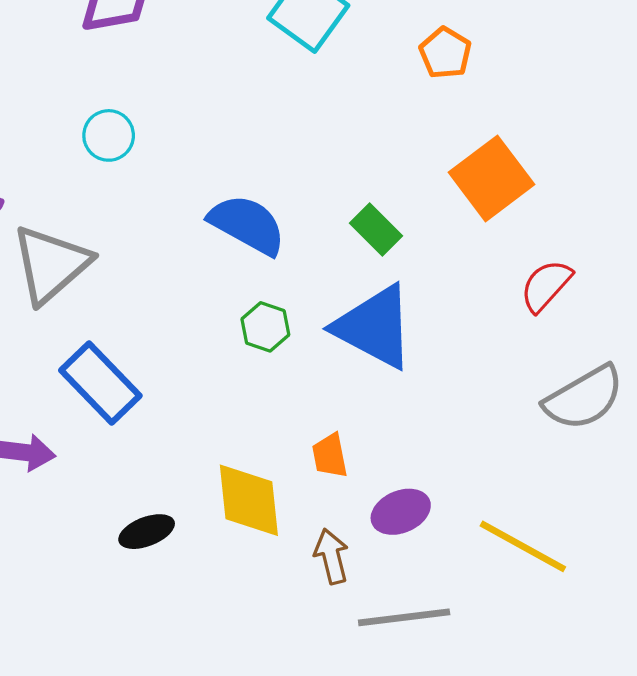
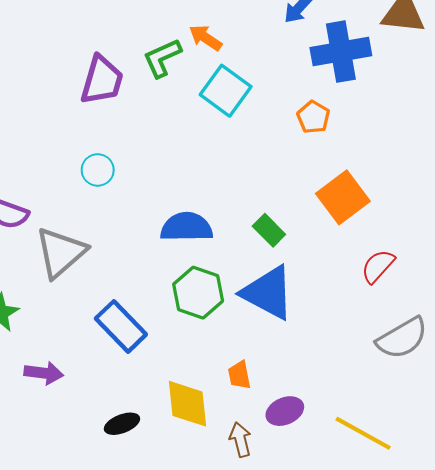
blue semicircle: (247, 225) -> (186, 227), turned -30
green hexagon: (265, 327) -> (198, 293), size x1.6
blue rectangle: (100, 383) -> (121, 326), moved

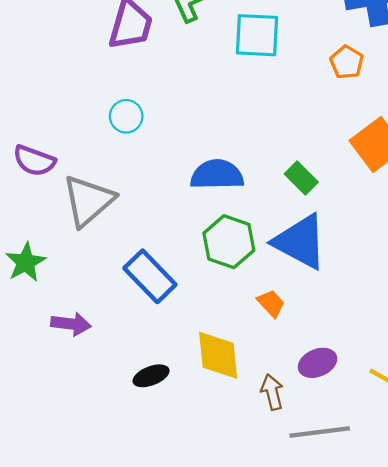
cyan square: (226, 91) -> (257, 35), turned -33
orange trapezoid: (239, 375) -> (271, 303), moved, turned 148

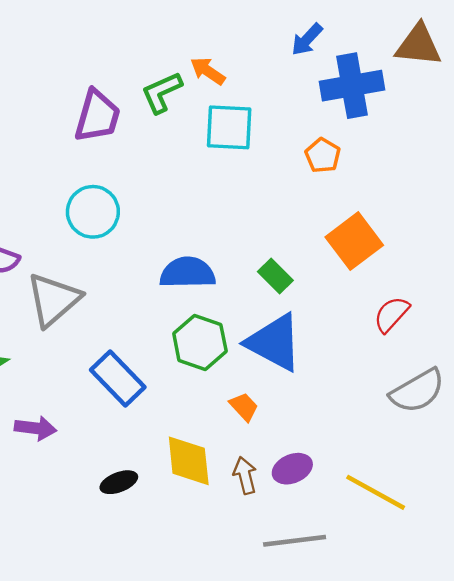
cyan circle: (126, 116) -> (93, 212), size x1.5
brown arrow: (272, 392) -> (245, 475), moved

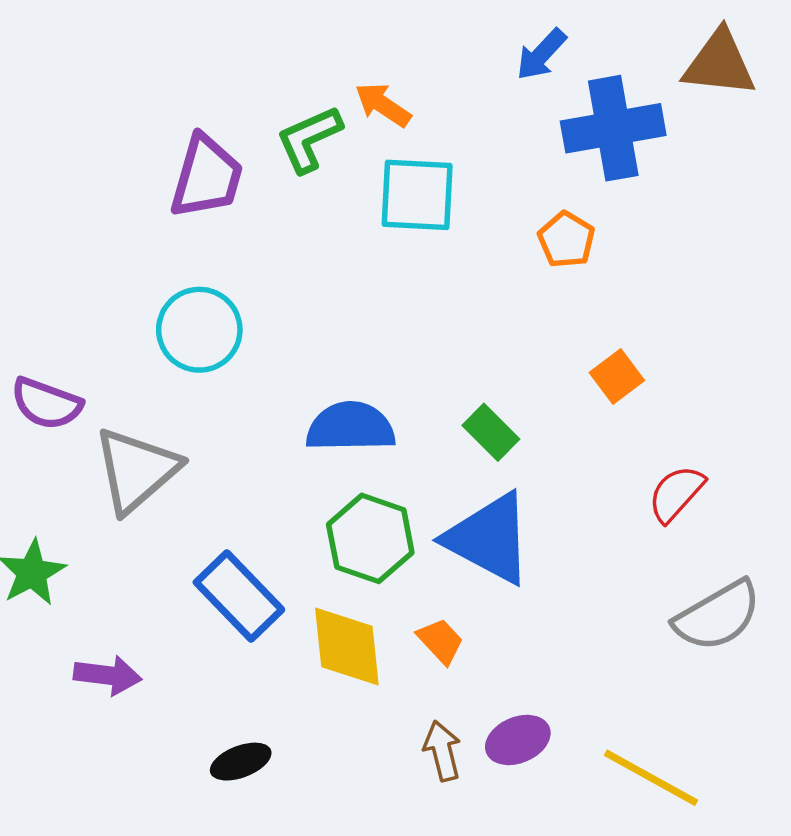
orange square: (354, 241) -> (617, 377), size x0.6
yellow diamond: (189, 461) -> (347, 646), moved

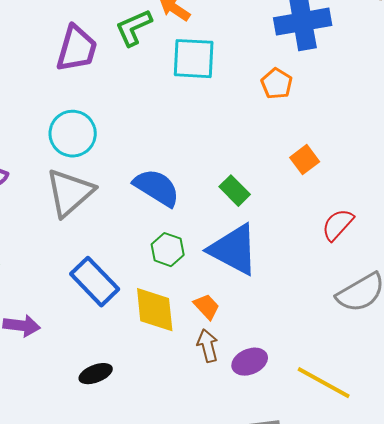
blue semicircle: (350, 427) -> (157, 188), turned 33
gray triangle: (136, 470) -> (70, 193), moved
green hexagon: (370, 538) -> (168, 250), size x0.7
brown arrow: (442, 751) -> (208, 346), moved

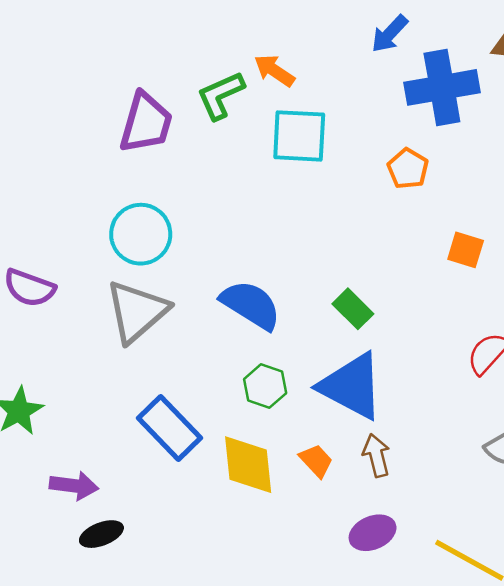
orange square: (305, 160) -> (466, 250), moved, turned -36
brown arrow: (208, 346) -> (376, 455), moved
black ellipse: (96, 374) -> (101, 534), moved

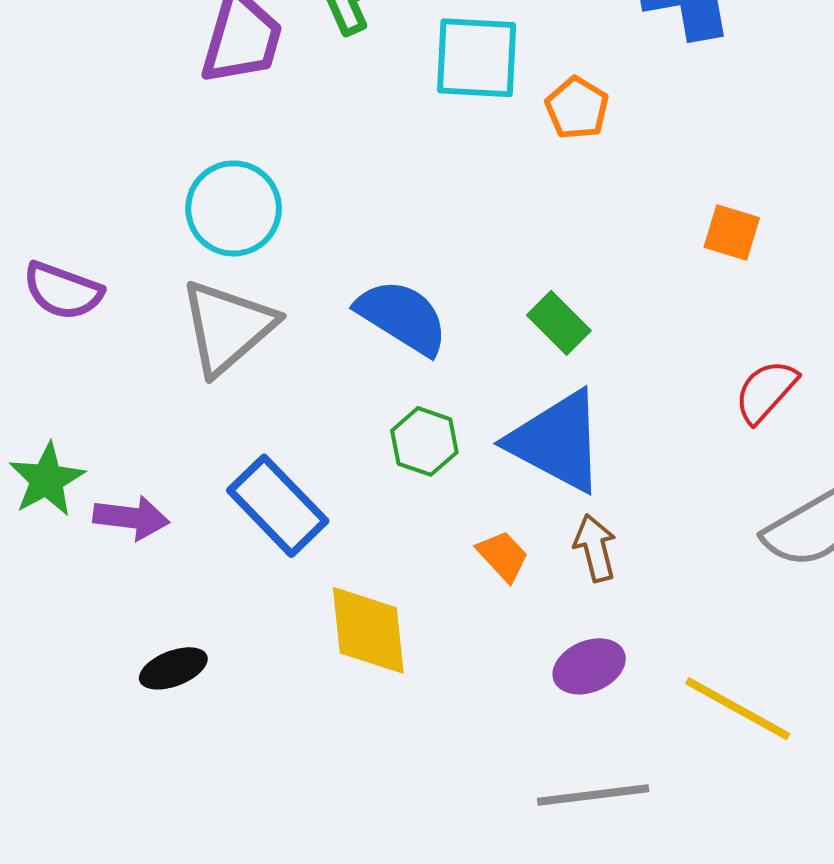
orange pentagon: (408, 169) -> (577, 108), moved
yellow diamond: (248, 465) -> (368, 630), moved
purple arrow: (74, 486) -> (131, 518), moved

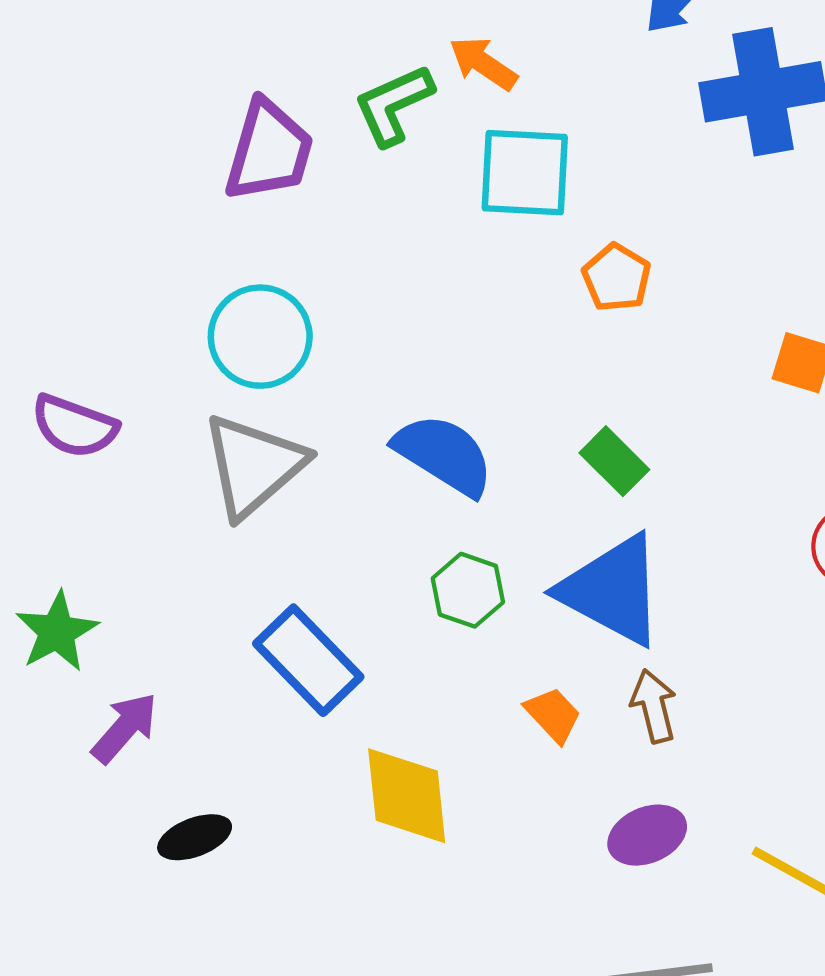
orange pentagon: (577, 108) -> (617, 278), moved
purple arrow: (131, 518) -> (125, 728), moved, turned -56

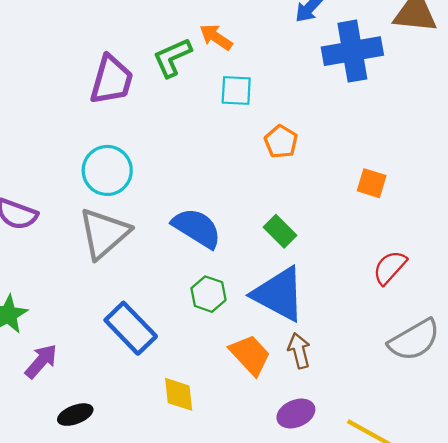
cyan square: (525, 173) -> (236, 90), size x0.7
orange trapezoid: (553, 715) -> (250, 355), size x1.5
yellow diamond: (407, 796) -> (179, 394), size x0.7

